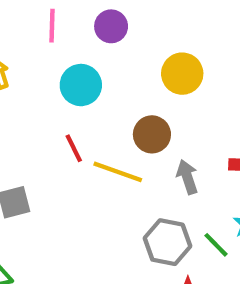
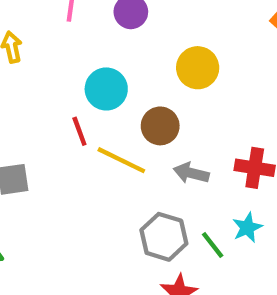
cyan circle: (81, 85) -> (106, 89), moved
gray arrow: (187, 177) -> (191, 173), turned -64

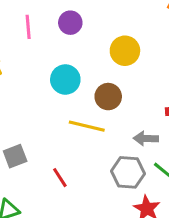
red line: (79, 131) -> (60, 178), moved
gray arrow: (191, 173) -> (146, 139), moved

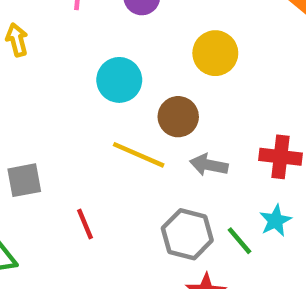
gray arrow: (146, 139) -> (209, 165), moved

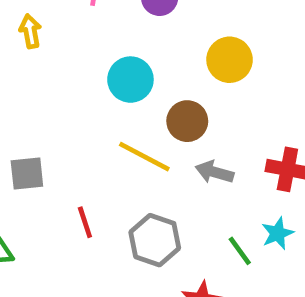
gray hexagon: (187, 234) -> (155, 240), moved

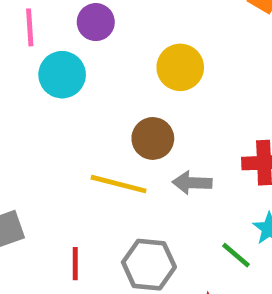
cyan circle: (130, 80) -> (62, 75), moved
red line: (85, 222) -> (75, 264), turned 32

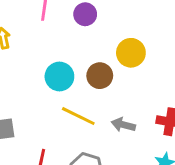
cyan circle: (62, 75) -> (59, 77), moved
brown circle: (153, 138) -> (100, 76), moved

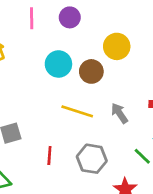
cyan circle: (59, 77) -> (58, 64), moved
gray arrow: (123, 125) -> (119, 113), turned 50

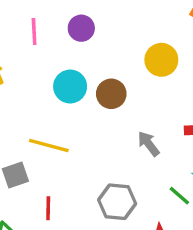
yellow circle: (117, 46) -> (161, 60), moved
yellow line: (77, 111) -> (49, 146), moved
red line: (49, 156) -> (48, 208), moved

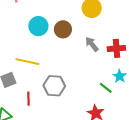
gray arrow: (149, 144) -> (92, 44), moved
gray hexagon: (117, 202) -> (54, 86), moved

